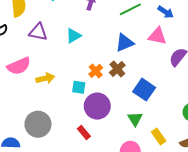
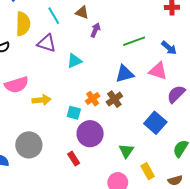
purple triangle: (38, 32) -> (47, 43), moved
blue square: (144, 90) -> (155, 123), moved

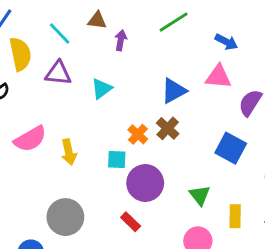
green line: (134, 41) -> (174, 22), moved
yellow arrow: (41, 100) -> (69, 152), turned 96
yellow rectangle: (148, 171) -> (235, 216), turned 42

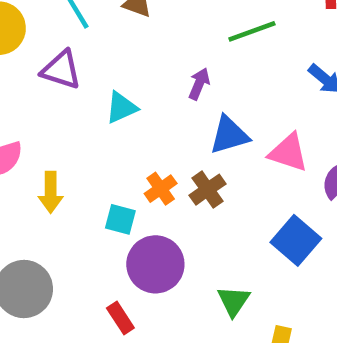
purple arrow: (121, 40) -> (199, 84), moved
pink triangle: (218, 77) -> (288, 153), moved

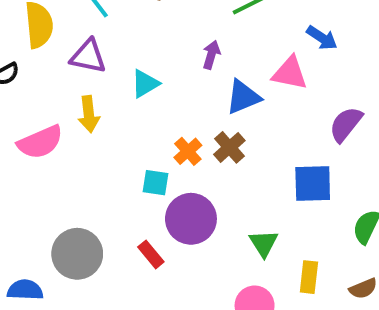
pink triangle: (288, 153) -> (290, 73), moved
yellow arrow: (51, 192) -> (89, 114), moved
blue square: (296, 240) -> (313, 183), turned -36
red rectangle: (120, 318) -> (151, 254), moved

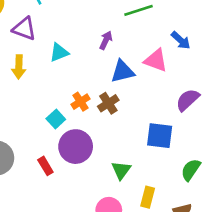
cyan square: (155, 183) -> (56, 119), turned 30

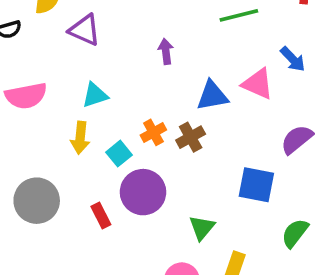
purple arrow: (106, 40) -> (166, 51), moved, turned -36
cyan triangle: (59, 53) -> (95, 95), moved
yellow arrow: (19, 67) -> (80, 138), moved

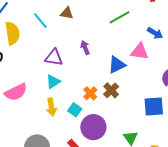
purple triangle: (85, 30) -> (54, 58), moved

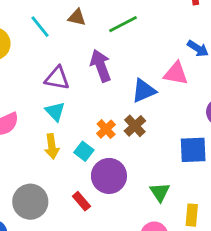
green line: (119, 17) -> (123, 24), moved
purple arrow: (85, 48) -> (101, 66), size x1.6
cyan triangle: (53, 82) -> (55, 112), turned -42

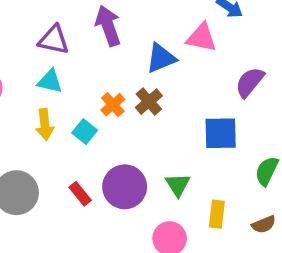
cyan triangle: (55, 112) -> (50, 81), turned -35
purple circle: (109, 176) -> (125, 187), moved

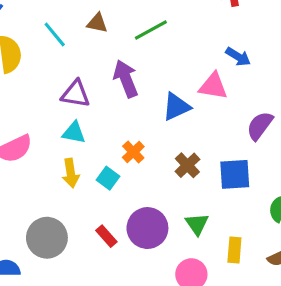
brown cross: (149, 102) -> (187, 165), moved

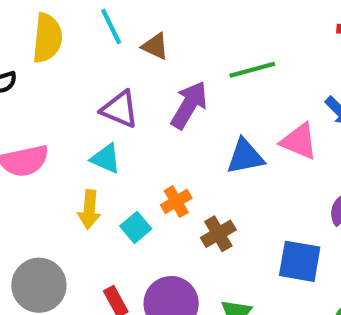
brown triangle: (97, 23) -> (155, 46), moved
green line: (151, 30) -> (252, 70), moved
purple arrow: (126, 79) -> (189, 105), turned 39
brown cross: (187, 165) -> (218, 234), moved

